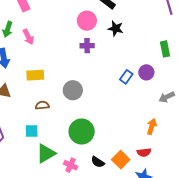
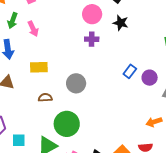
purple circle: (146, 72) -> (150, 78), moved
orange arrow: (152, 127) -> (154, 122), turned -126
cyan square: (32, 131) -> (19, 140), moved
green circle: (82, 132) -> (67, 124), moved

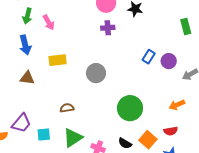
brown semicircle: (45, 98) -> (67, 108), moved
green circle: (67, 124) -> (130, 108), moved

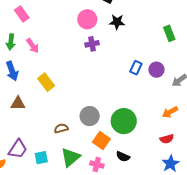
yellow rectangle: (58, 60) -> (46, 82), turned 66
gray circle: (96, 73) -> (90, 116), moved
orange square: (148, 140) -> (101, 141), moved

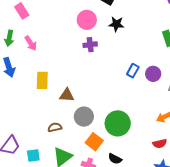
yellow rectangle: (46, 82) -> (42, 80), turned 36
brown triangle: (18, 103) -> (67, 95), moved

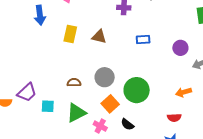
blue rectangle: (133, 71) -> (143, 39), moved, turned 48
brown triangle: (67, 95) -> (99, 37), moved

